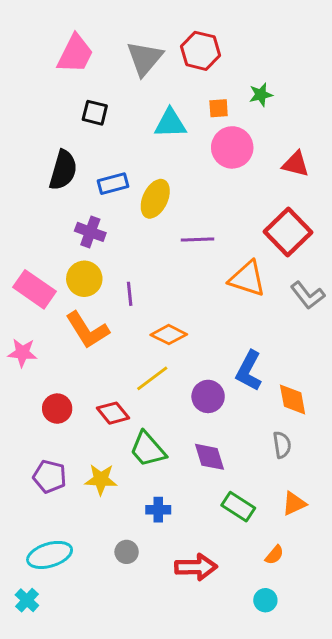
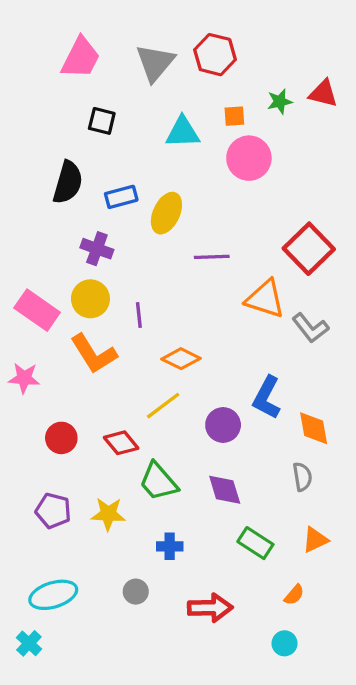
red triangle: (296, 164) -> (323, 93), moved
gray L-shape: (308, 295) -> (310, 328), moved

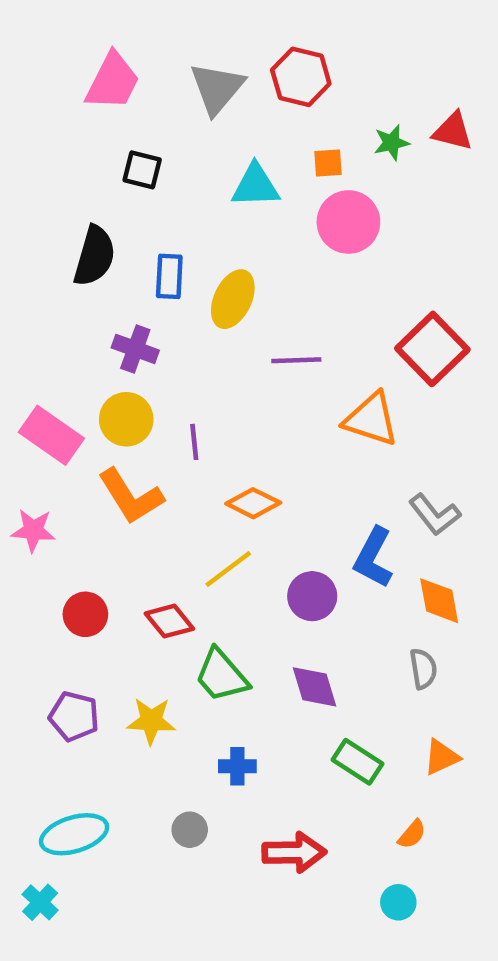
blue rectangle: (121, 197) -> (169, 276), turned -72
gray L-shape: (310, 328) -> (435, 515), moved

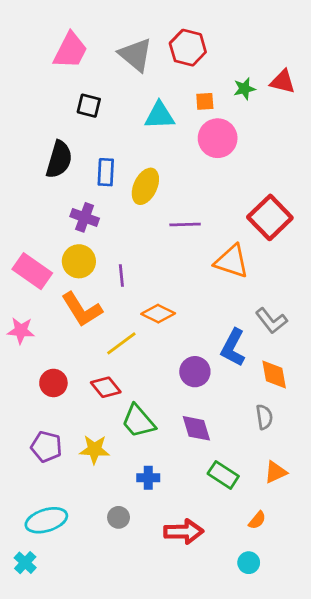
gray triangle: (217, 88) -> (135, 55), turned -30
yellow line: (228, 569) -> (121, 343), moved

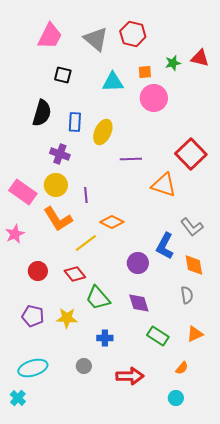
pink star: (21, 331) -> (15, 234), turned -30

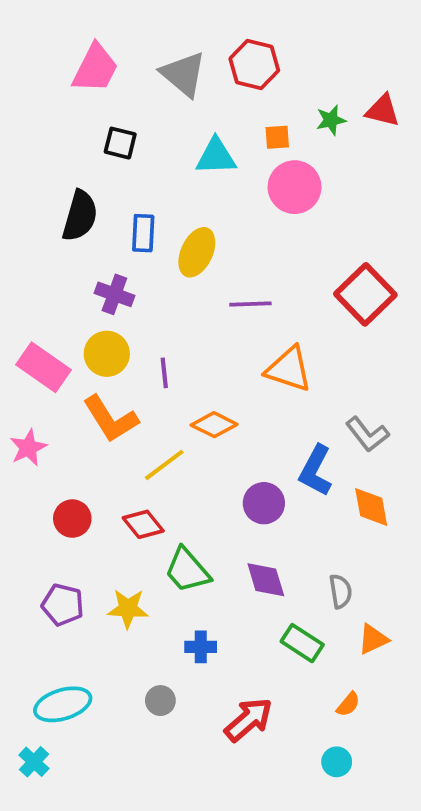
orange triangle: (164, 185) -> (289, 369), moved
gray semicircle: (187, 295) -> (340, 591), moved
red arrow: (130, 376) -> (249, 720), turned -40

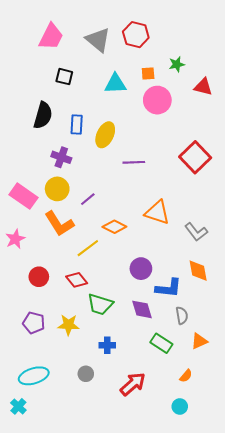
red triangle: (383, 110) -> (203, 87), moved
orange triangle: (289, 369) -> (157, 212), moved
purple line: (164, 373) -> (88, 199), turned 56
blue L-shape: (316, 471) -> (169, 288), moved, turned -112
green trapezoid: (187, 570) -> (100, 304), turned -32

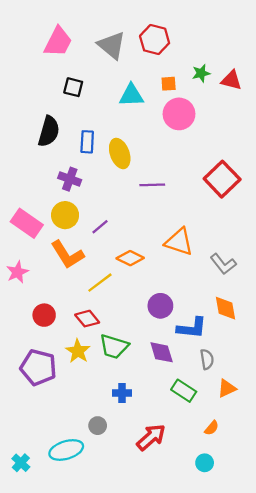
red triangle: (203, 87) -> (231, 80), moved
yellow ellipse: (105, 135) -> (120, 153), turned -45
purple pentagon: (34, 323) -> (38, 367), size x1.4
yellow star: (68, 325) -> (78, 351), moved, turned 30
cyan ellipse: (34, 376) -> (66, 450), moved

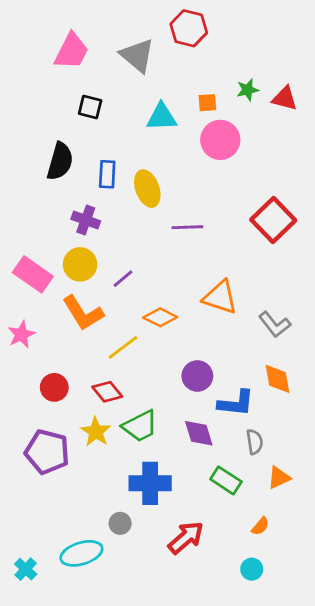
red hexagon: (155, 40) -> (189, 28), moved
green trapezoid: (114, 347) -> (140, 426), turned -44
blue cross: (122, 393) -> (150, 483), size x1.8

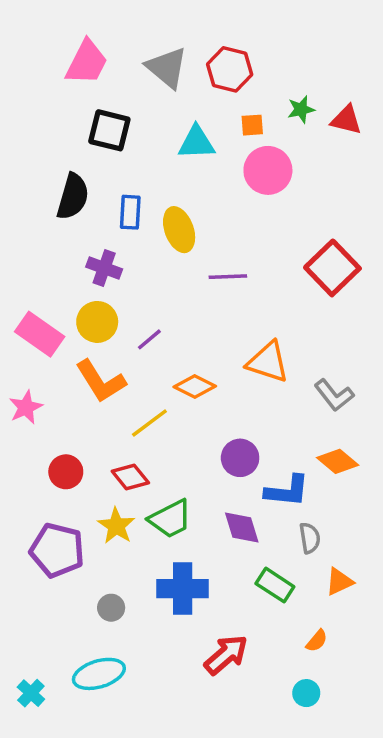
red hexagon: (189, 28) -> (230, 69), moved
black square: (90, 107) -> (109, 130), size x1.4
orange diamond: (277, 379) -> (338, 461), turned -40
gray circle: (120, 523) -> (111, 608), moved

